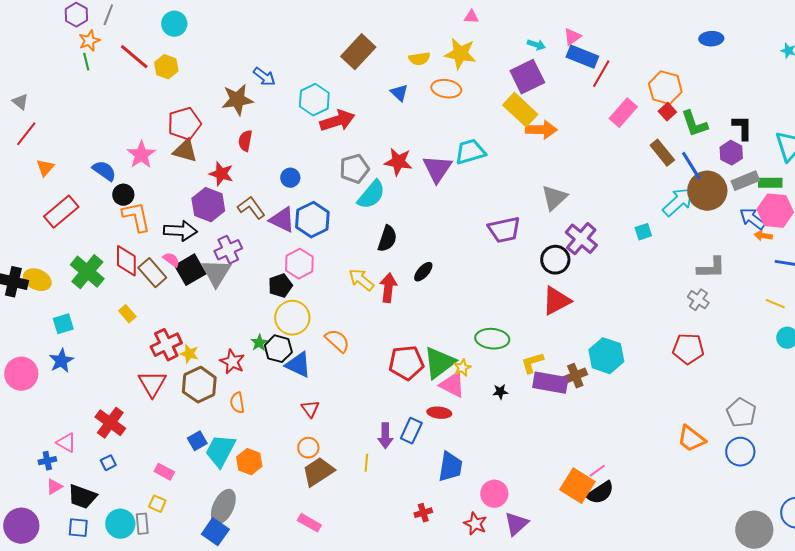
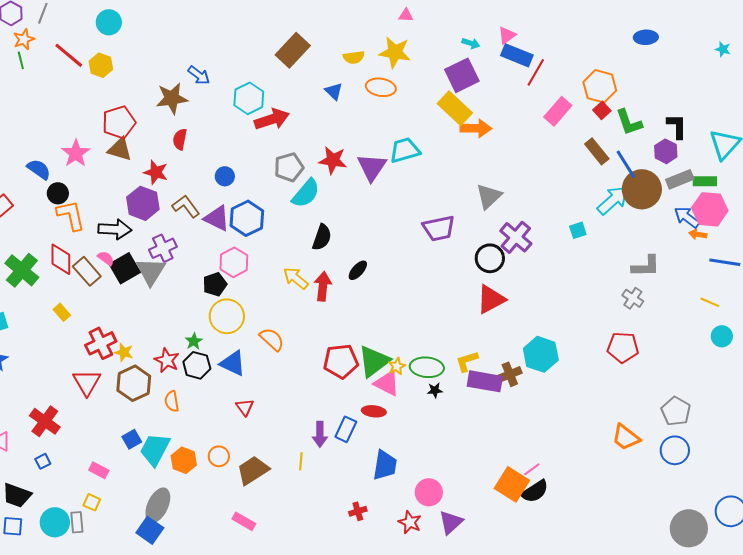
green ellipse: (492, 339) -> (427, 367), moved
black hexagon: (278, 349) -> (197, 365), moved
orange circle: (308, 448) -> (219, 456), moved

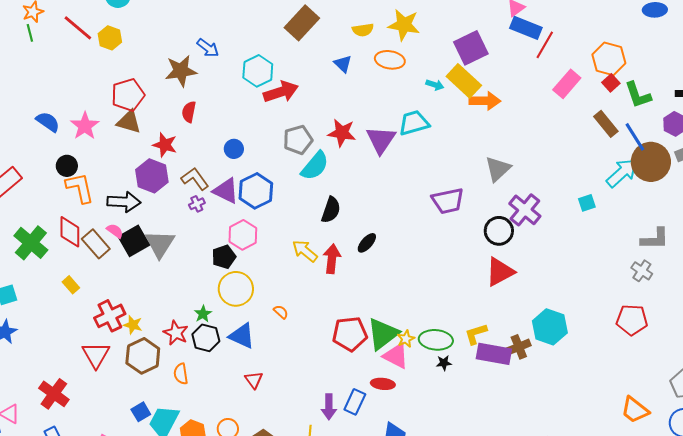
cyan arrow: (471, 43) -> (435, 85), moved
blue semicircle: (39, 169) -> (48, 122), moved
purple cross: (163, 248) -> (197, 204), moved, size x0.6
orange semicircle: (272, 339) -> (281, 312), size x0.6

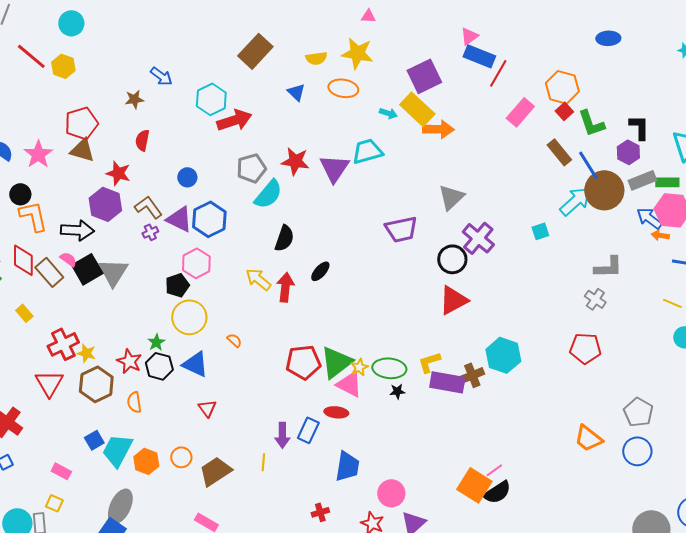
brown star: (181, 71) -> (134, 99), size x0.6

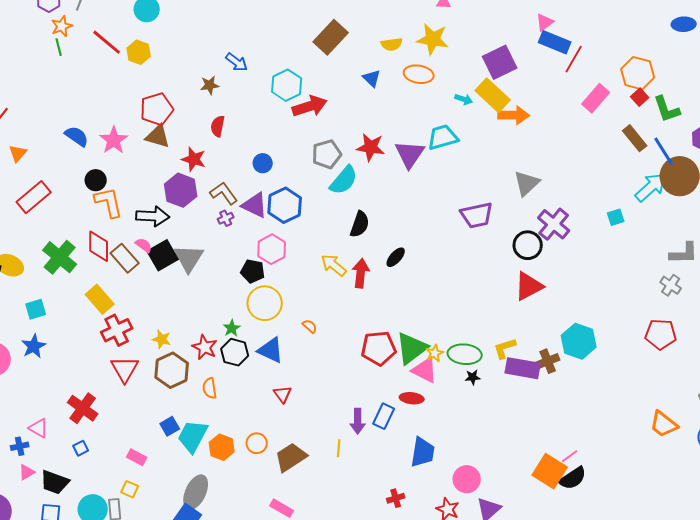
black pentagon: (177, 285) -> (253, 271), turned 30
yellow rectangle: (24, 313) -> (100, 299), size x1.6
red cross: (63, 344) -> (117, 330), moved

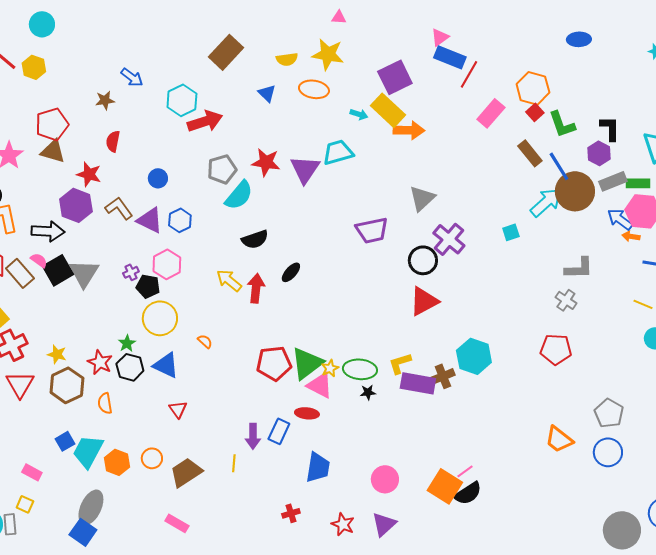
blue hexagon: (285, 205) -> (180, 220), size x0.7
purple cross: (226, 218) -> (131, 272), moved
black semicircle: (360, 224) -> (255, 239), turned 52
pink circle: (467, 479) -> (385, 479), moved

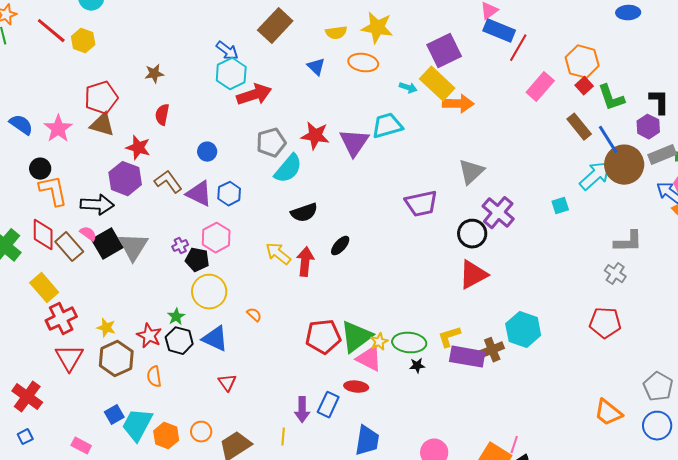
blue arrow: (132, 77) -> (227, 51), moved
pink line: (465, 471) -> (514, 445), turned -36

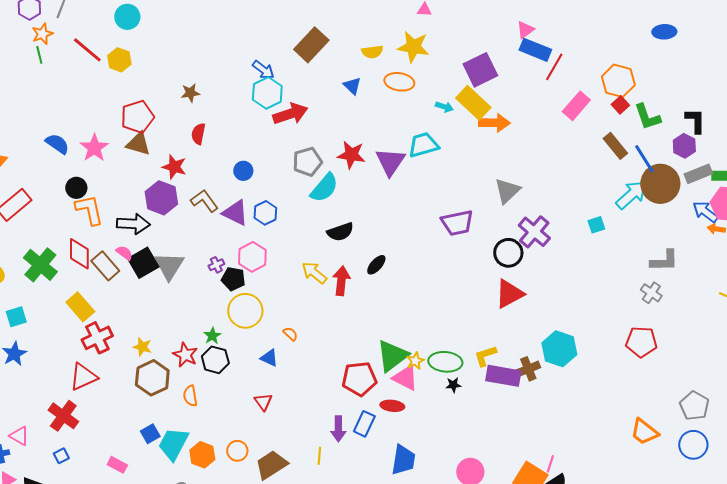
red pentagon: (323, 337) -> (359, 379), moved
blue triangle: (215, 339) -> (269, 358), moved, size x0.7
red triangle: (69, 358) -> (83, 377), moved, turned 36

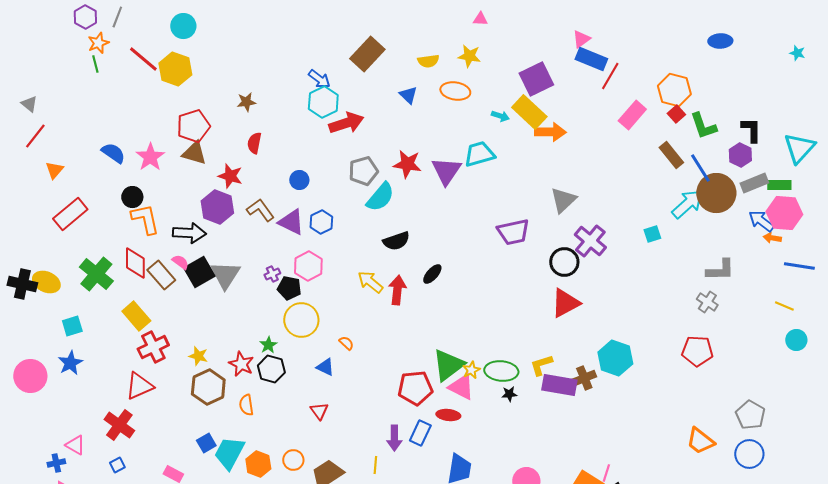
yellow star: (413, 47) -> (469, 56), size x0.7
yellow hexagon: (119, 60) -> (175, 69), size x1.4

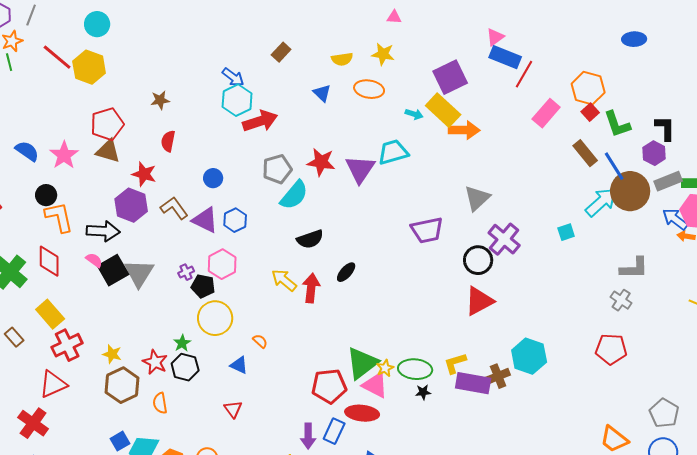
brown rectangle: (367, 54) -> (281, 52), size x0.6
brown rectangle: (161, 275) -> (14, 337), moved, size x0.7
red ellipse: (448, 415) -> (362, 413), size x1.4

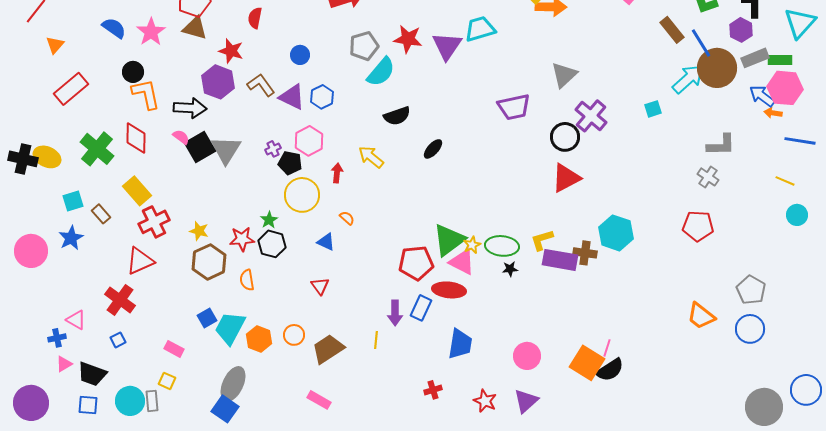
red arrow: (311, 288) -> (337, 173), moved, size x0.7
red star: (155, 362) -> (242, 239), turned -30
brown cross: (498, 376) -> (585, 253), turned 30

